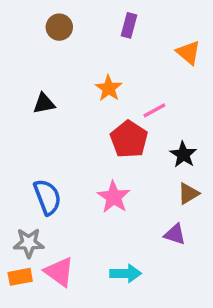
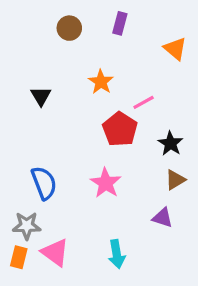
brown circle: (59, 27) -> (69, 28), moved
black triangle: (44, 104) -> (41, 96), turned -50
cyan arrow: (126, 273) -> (117, 254), turned 80
orange rectangle: (20, 277) -> (19, 257), turned -65

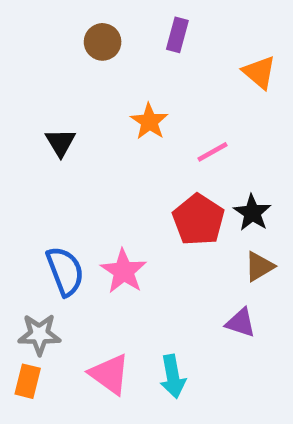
red pentagon: (120, 129) -> (198, 220), moved
pink star: (106, 183) -> (124, 271), moved
pink triangle: (55, 253) -> (110, 374), moved

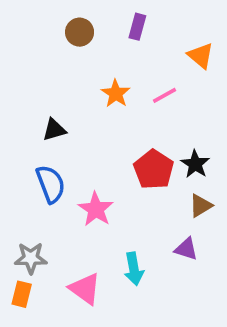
black triangle: (60, 143) -> (54, 130), moved, turned 45
pink line: (212, 152) -> (164, 95), moved
blue semicircle: (65, 271) -> (51, 184), moved
cyan arrow: (173, 376) -> (134, 269), moved

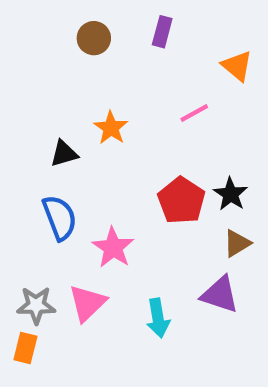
orange star: (116, 94) -> (111, 128), moved
purple triangle: (186, 249) -> (220, 295), size x1.4
pink triangle: (85, 289) -> (87, 303), moved, turned 40

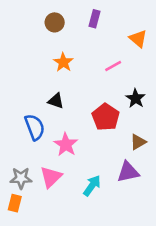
orange star: (111, 128) -> (63, 62), moved
black triangle: (64, 154) -> (56, 101), moved, turned 35
black star: (231, 194) -> (136, 98), moved
purple triangle: (220, 295) -> (128, 172), turned -30
cyan arrow: (158, 318) -> (92, 186), turned -135

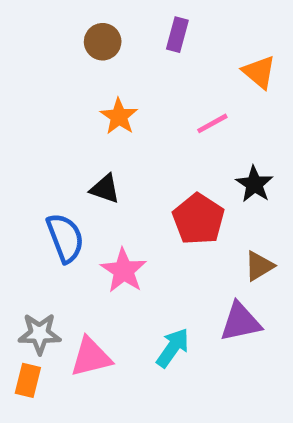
pink triangle: (51, 177) -> (91, 357), moved, turned 30

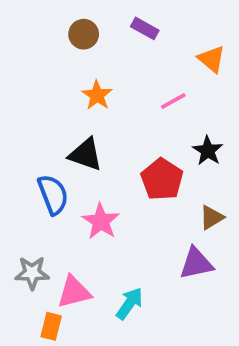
purple rectangle: (177, 35) -> (145, 28), turned -76
black triangle: (105, 189) -> (86, 154), size x1.4
cyan arrow: (173, 348) -> (129, 303), moved
orange rectangle: (28, 380) -> (51, 326), moved

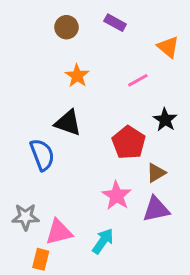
brown triangle: (212, 217) -> (156, 173), moved
pink star: (101, 221) -> (117, 196), moved

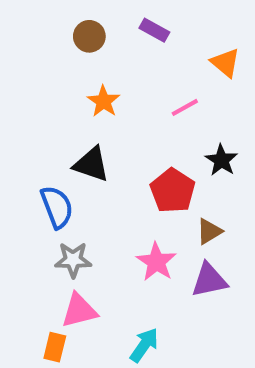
gray star: (26, 217) -> (73, 260), moved
cyan arrow: (103, 241) -> (144, 345), moved

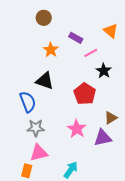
purple rectangle: (154, 30) -> (76, 38), moved
black star: (221, 160) -> (104, 71), moved
brown triangle: (209, 231) -> (111, 118), moved

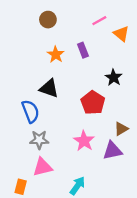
purple rectangle: (76, 38) -> (83, 50), moved, turned 40
pink line: (91, 53) -> (99, 21), moved
orange rectangle: (27, 171) -> (21, 187), moved

